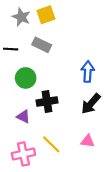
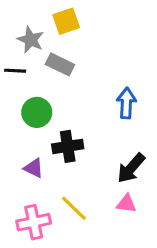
gray star: (21, 17) -> (31, 40), moved
black arrow: (91, 104) -> (131, 168), moved

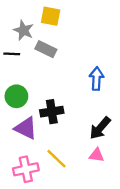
yellow square: (66, 21) -> (51, 16), turned 30
green circle: (37, 112) -> (16, 96), moved
purple triangle: (34, 168) -> (26, 128), size x1.5

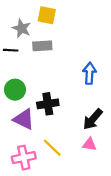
gray rectangle: (46, 49) -> (42, 46), turned -30

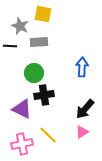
green circle: (15, 90) -> (34, 73), moved
pink triangle: (89, 144) -> (82, 132), turned -40

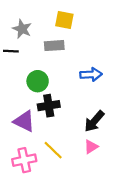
yellow square: (43, 14) -> (64, 20), moved
gray rectangle: (39, 42) -> (54, 46), moved
blue arrow: (82, 67) -> (91, 74), turned 84

